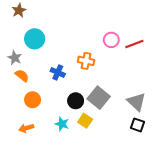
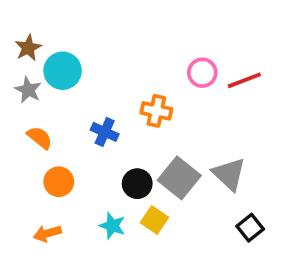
brown star: (19, 11) -> (28, 48), moved
gray star: (15, 58) -> (28, 90), moved
gray triangle: (136, 102) -> (229, 174), moved
black square: (138, 125) -> (250, 228), turned 32

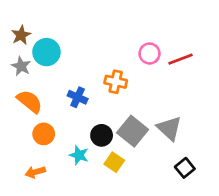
orange semicircle: (40, 138) -> (30, 101), size x1.4
cyan star: (112, 226) -> (79, 155), moved

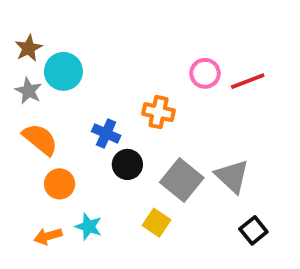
black circle: (102, 135) -> (127, 164), moved
cyan star: (79, 155) -> (89, 227), moved

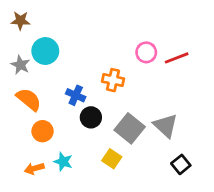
brown star: (29, 48) -> (20, 21), moved, turned 30

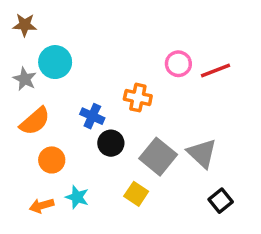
orange semicircle: (29, 99) -> (35, 121), turned 100

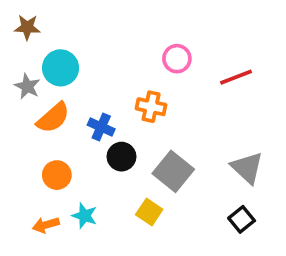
pink circle: (178, 64) -> (177, 59), moved
orange semicircle: (35, 121) -> (53, 118), moved
gray triangle: (202, 153) -> (247, 168), moved

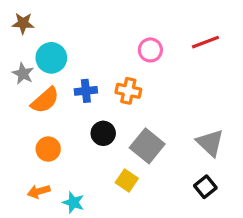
red line: (236, 77) -> (205, 42), moved
blue cross: (101, 127) -> (86, 91), moved, turned -30
cyan star: (85, 216) -> (73, 202), moved

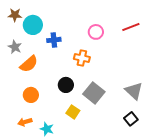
cyan circle: (51, 58) -> (33, 25), moved
blue cross: (86, 91) -> (54, 40), moved
yellow square: (127, 180) -> (73, 112), moved

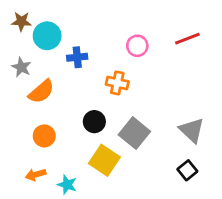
yellow square: (73, 112) -> (104, 160), size x1.5

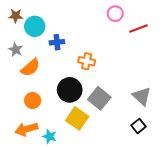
pink circle: (137, 46) -> (115, 14), moved
black circle: (94, 122) -> (70, 90), size x1.5
orange arrow: (36, 175) -> (26, 129), size x1.5

